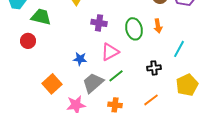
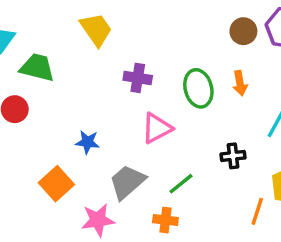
blue star: (80, 59) -> (87, 142), moved
green line: (116, 76) -> (181, 184), moved
orange line: (151, 100) -> (257, 211), moved, turned -35

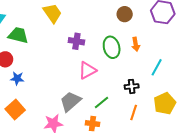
brown circle: (243, 31) -> (125, 14), moved
blue star: (87, 142) -> (17, 78), moved
orange square: (56, 184) -> (15, 110), moved
orange line: (257, 211) -> (134, 113), moved

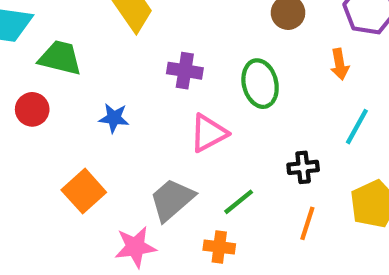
orange arrow: (136, 44) -> (340, 64), moved
blue star: (17, 78) -> (114, 118), moved
orange square: (15, 110) -> (84, 191), moved

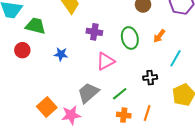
orange arrow: (340, 64) -> (159, 36), moved, turned 48
orange square: (84, 191) -> (47, 107), moved
orange line: (307, 223) -> (147, 113), moved
orange cross: (219, 247) -> (124, 115), moved

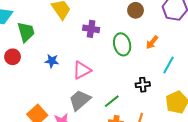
green trapezoid: (36, 26) -> (26, 32), turned 60
purple cross: (94, 32) -> (91, 29), moved
pink triangle: (105, 61) -> (82, 70), moved

